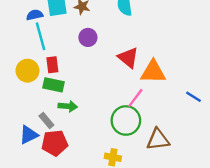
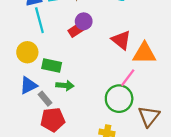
red rectangle: (52, 65) -> (76, 30), moved, turned 64
blue triangle: (29, 135) -> (28, 85), moved
brown triangle: (158, 139) -> (149, 116), turned -45

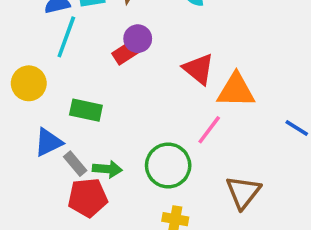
cyan line: (39, 20) -> (66, 37), turned 35
yellow circle: (27, 52) -> (29, 83), moved
green arrow: (65, 85) -> (107, 169), moved
green circle: (119, 99) -> (168, 165), moved

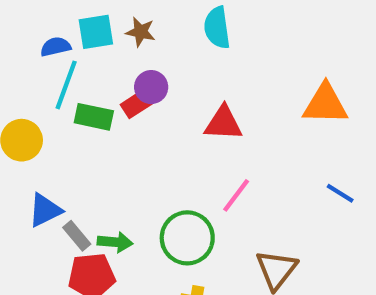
red triangle: (198, 69) -> (223, 123), turned -36
orange triangle: (236, 90) -> (325, 104), moved
green rectangle: (86, 110) -> (94, 117), moved

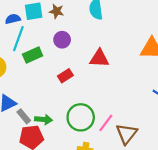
red rectangle: (136, 104) -> (65, 76), moved
green rectangle: (94, 117) -> (33, 55), turned -36
pink line: (236, 195) -> (106, 123), moved

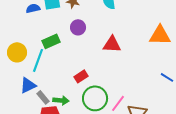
cyan line: (18, 39) -> (38, 60), moved
red rectangle: (65, 76) -> (81, 76), moved

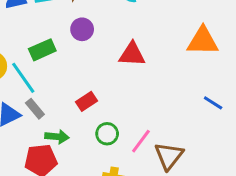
cyan line: (38, 60) -> (23, 78), turned -55
gray rectangle: (43, 97) -> (35, 109), moved
green circle: (95, 98) -> (107, 134), size x0.6

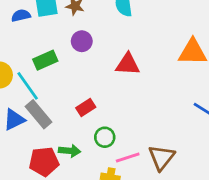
gray rectangle: (35, 109) -> (38, 114), size x1.5
green arrow: (57, 137) -> (70, 151), moved
pink line: (141, 141) -> (128, 158), moved, turned 35

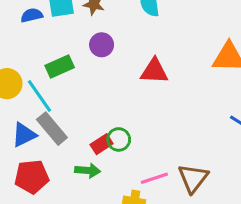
red rectangle: (86, 107) -> (102, 144), moved
green circle: (105, 137) -> (119, 139), moved
red pentagon: (44, 162) -> (32, 177), moved

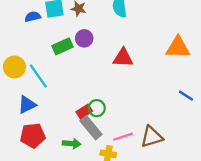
green rectangle: (60, 67) -> (62, 46), moved
gray rectangle: (52, 129) -> (91, 128), moved
green arrow: (88, 170) -> (72, 144), moved
brown triangle: (193, 178) -> (152, 137), turned 35

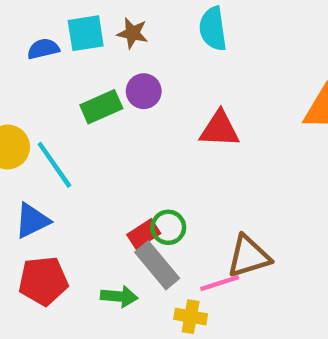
brown triangle: (152, 137) -> (249, 256), moved

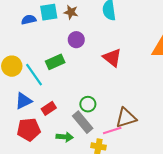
green rectangle: (101, 107) -> (55, 62), moved
red triangle: (220, 129) -> (112, 58), turned 36
red rectangle: (144, 234) -> (49, 108), moved

